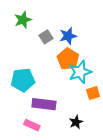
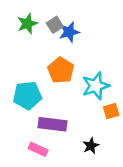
blue star: (68, 36) -> (69, 32), moved
gray square: (46, 37) -> (55, 25), moved
orange pentagon: (68, 59) -> (61, 70), moved

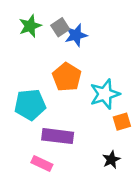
black star: (91, 146) -> (111, 160), moved

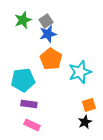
blue star: (76, 35) -> (48, 34), moved
orange square: (122, 122) -> (89, 105), moved
purple rectangle: (58, 136) -> (29, 104), moved, size x0.7

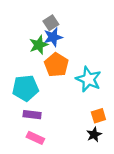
green star: (23, 20) -> (39, 45), moved
cyan star: (80, 72) -> (88, 79), turned -30

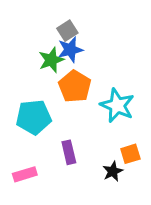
purple rectangle: (32, 115) -> (69, 152), moved, turned 70
black star: (94, 135) -> (113, 171), moved
pink rectangle: (35, 138) -> (25, 174), moved, turned -42

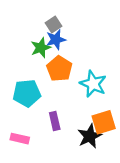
orange square: (130, 154) -> (104, 122), size x1.5
black star: (113, 171) -> (90, 136), size x1.5
pink rectangle: (25, 174) -> (20, 139), turned 30

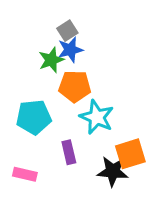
orange pentagon: (59, 69) -> (75, 86), turned -30
cyan star: (93, 84) -> (97, 117), moved
black star: (90, 136) -> (113, 171), turned 30

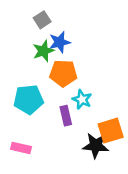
gray square: (67, 31) -> (42, 20), moved
cyan star: (97, 117) -> (82, 99), size x0.7
purple rectangle: (69, 152) -> (66, 116), moved

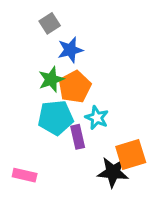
green star: (43, 51) -> (51, 79), moved
orange pentagon: (63, 73) -> (75, 87), turned -30
cyan pentagon: (28, 99) -> (56, 118), moved

